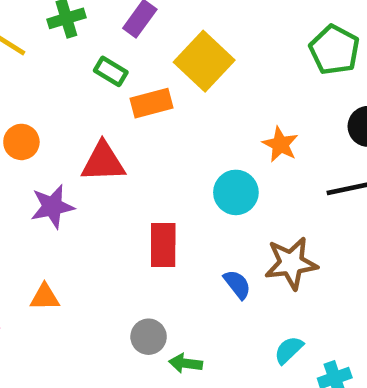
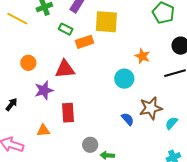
yellow square: (204, 61) -> (106, 22), turned -35
red rectangle: (163, 245) -> (68, 113), moved
cyan semicircle: (289, 350) -> (171, 123), moved

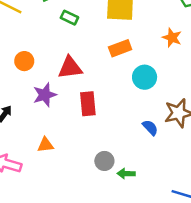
orange rectangle: (84, 42) -> (120, 48), moved
orange star: (142, 56) -> (172, 38), moved
red rectangle: (68, 113) -> (88, 104), moved

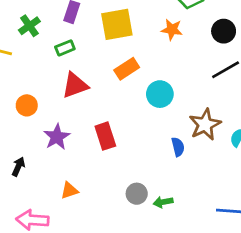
green rectangle: (69, 18) -> (65, 48), turned -35
orange star: (172, 38) -> (172, 30), moved
red triangle: (70, 68) -> (75, 85), moved
blue semicircle: (150, 128) -> (178, 147), turned 42

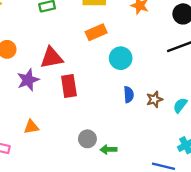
red triangle: (75, 85) -> (52, 58), moved
brown star: (205, 124) -> (154, 99), moved, size x0.6
blue semicircle: (178, 147) -> (129, 95), moved

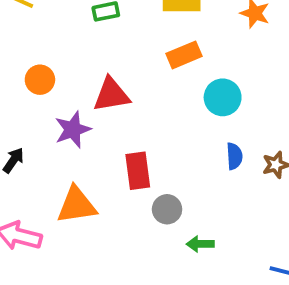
red rectangle: (69, 86) -> (138, 171), moved
orange triangle: (31, 127) -> (77, 205), size x1.6
gray circle: (87, 139) -> (167, 209), moved

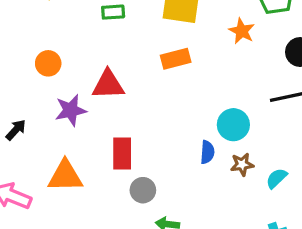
cyan circle: (223, 97) -> (233, 125), moved

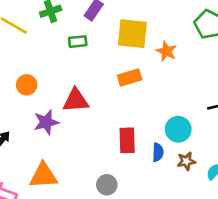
orange star: (242, 31) -> (166, 51), moved
red rectangle: (122, 154) -> (127, 140), moved

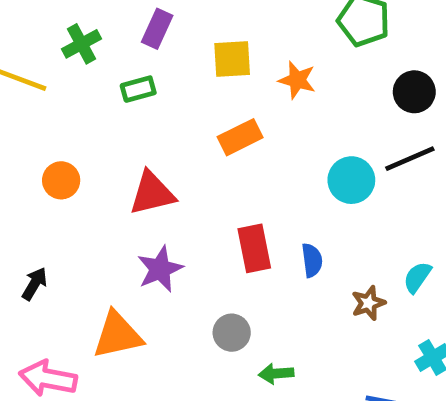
yellow square: (132, 34) -> (232, 59), size x0.7
purple star: (46, 122) -> (160, 269), moved
cyan circle: (178, 129) -> (351, 180), moved
brown star: (186, 161) -> (368, 303), moved

